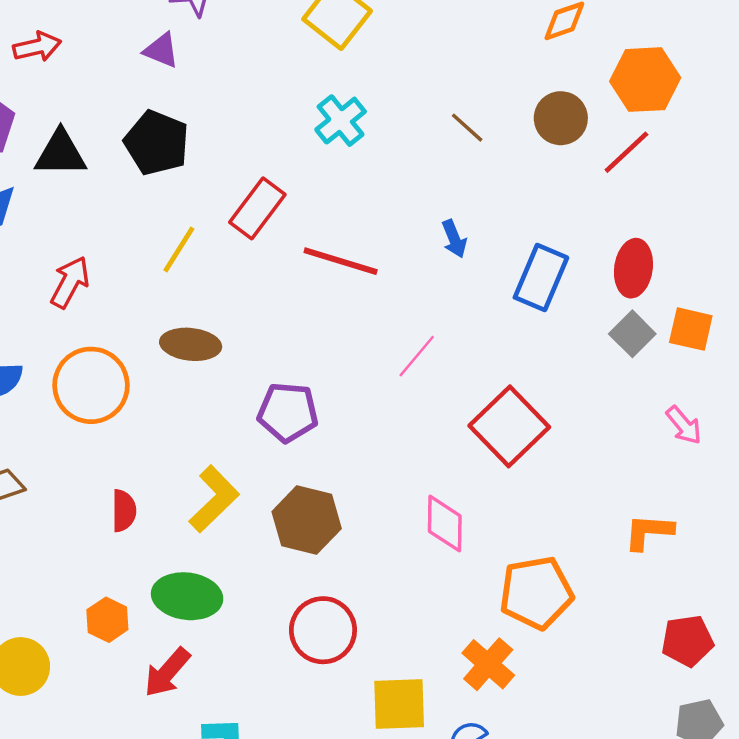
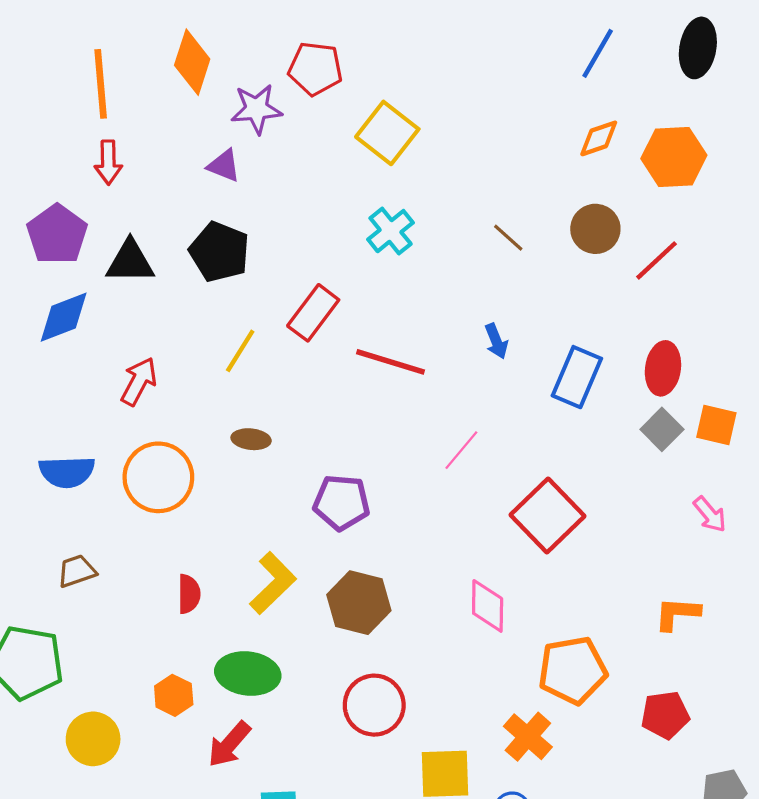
red arrow: (37, 47) -> (108, 162), turned 102
orange hexagon: (645, 80) -> (674, 157), moved
brown ellipse: (191, 344) -> (251, 439), size x0.7
red pentagon: (687, 641) -> (665, 715), moved

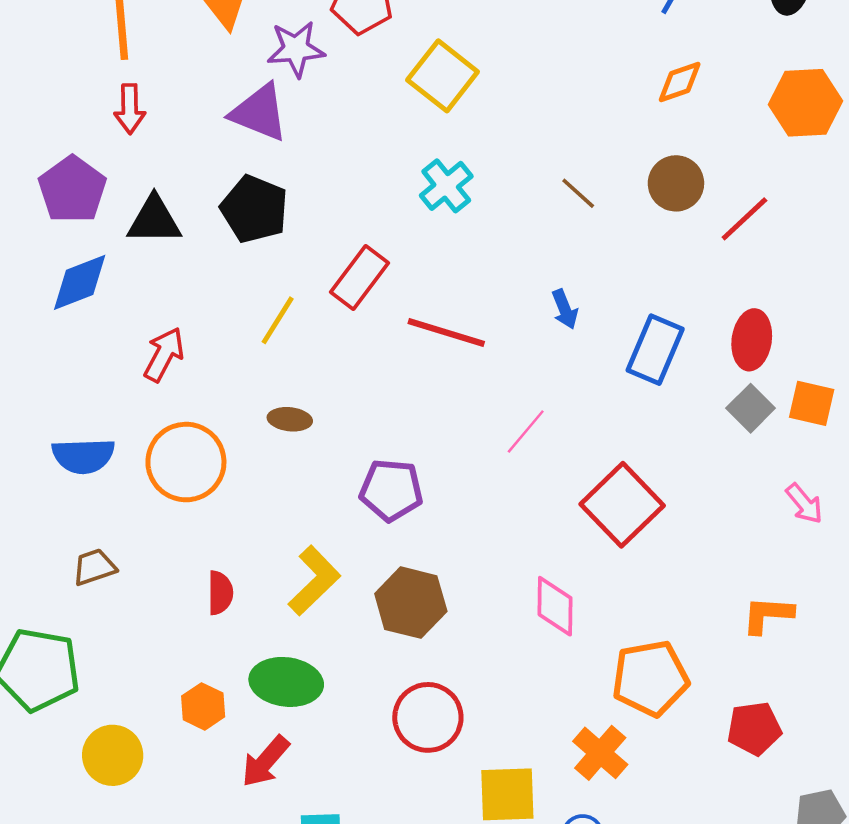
orange hexagon: (674, 157) -> (806, 103), moved
purple triangle: (224, 166) -> (259, 113), size x1.6

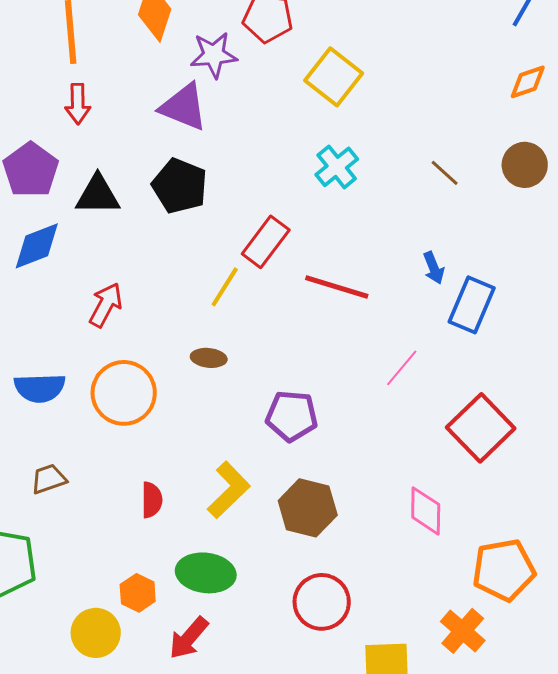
yellow line: (278, 320) -> (225, 287), moved
blue rectangle: (655, 350) -> (472, 305), moved
yellow circle: (113, 755) -> (96, 633), moved

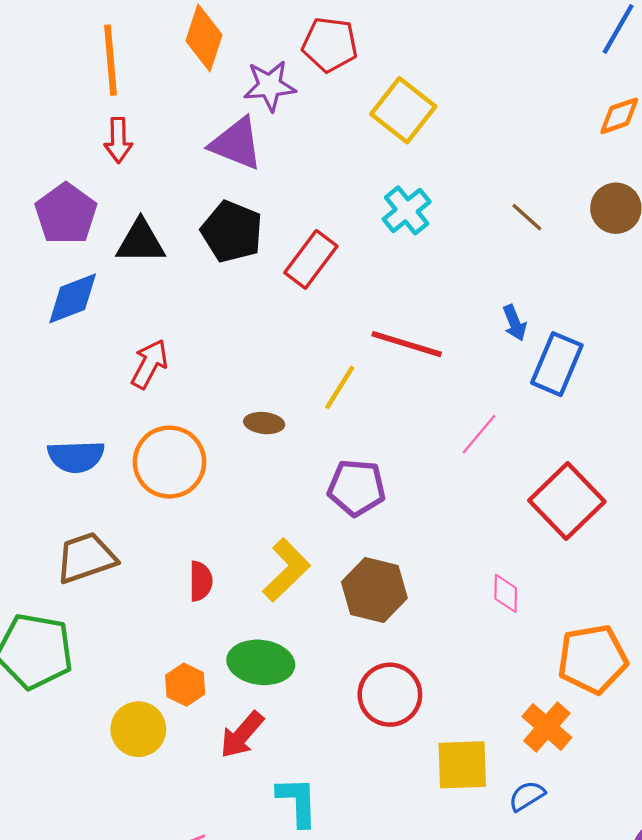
red rectangle: (266, 242) -> (311, 259), moved
yellow line: (225, 287) -> (340, 387), moved
brown trapezoid: (49, 479) -> (86, 558), size x1.5
pink diamond: (426, 511) -> (506, 593), size x0.7

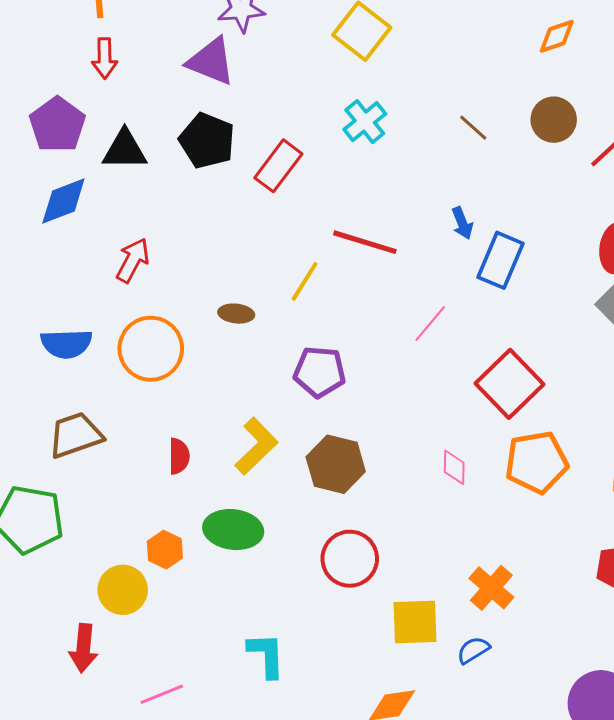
orange pentagon: (593, 659) -> (537, 462), moved
red arrow: (242, 735) -> (83, 648), moved, turned -36

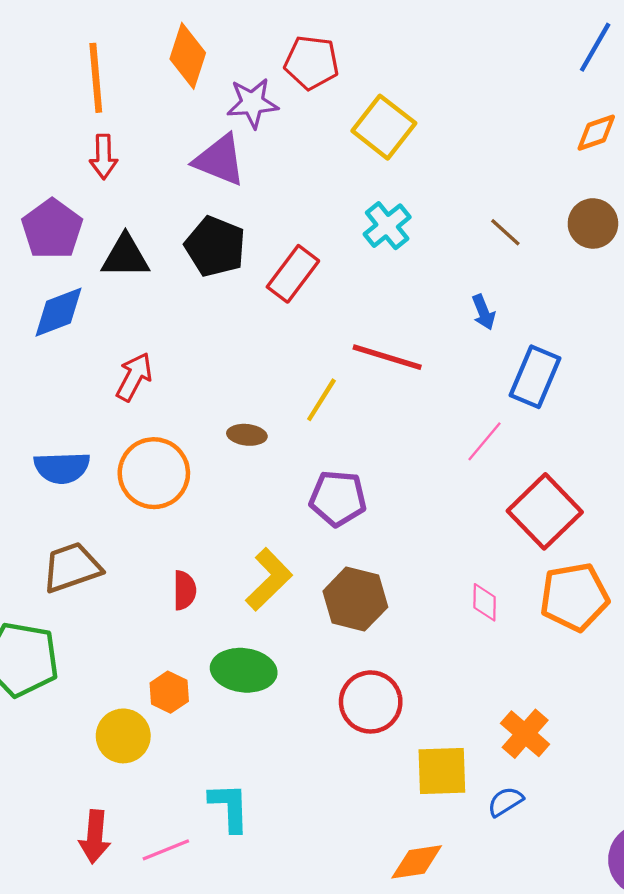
blue arrow: (462, 223) -> (483, 312), moved
pink line: (430, 324) -> (485, 441), moved
red arrow: (83, 648) -> (95, 837), moved
cyan L-shape: (266, 655) -> (229, 807), moved

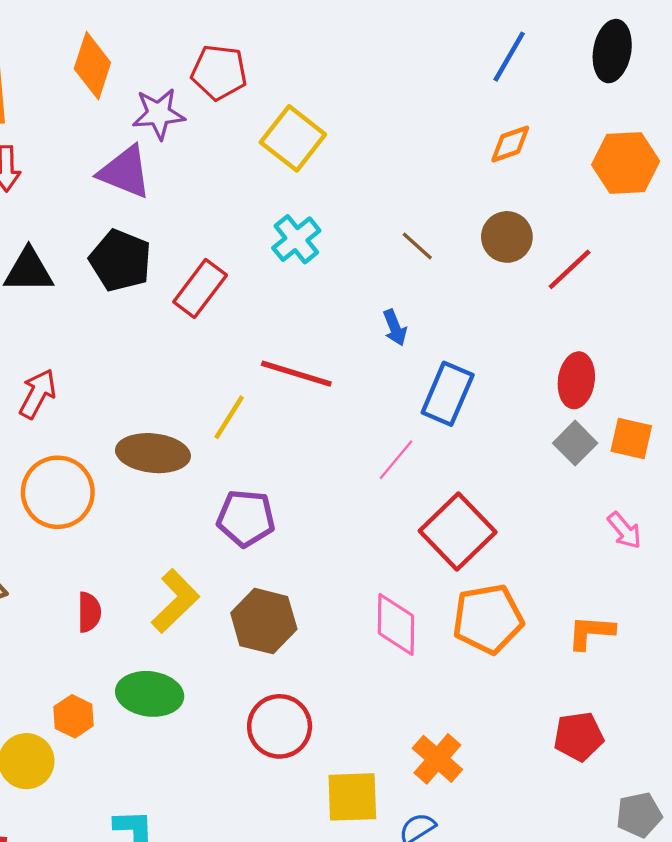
brown ellipse: (247, 435) -> (153, 453), size x1.8
pink diamond: (485, 602) -> (396, 624), size x1.6

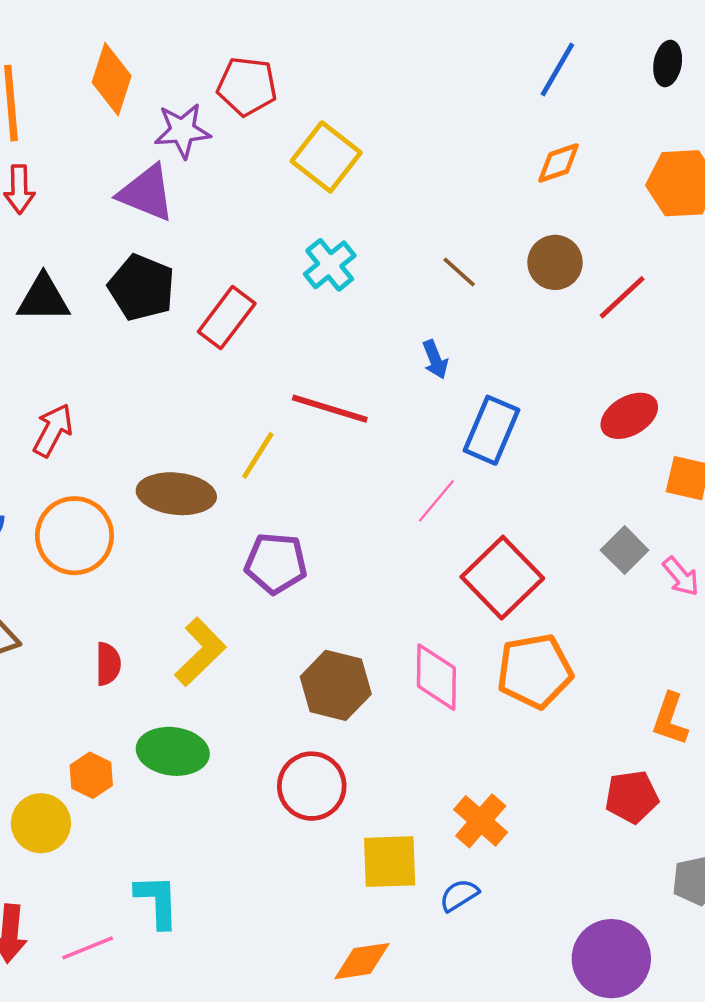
black ellipse: (612, 51) -> (668, 64), size x0.7
red ellipse: (576, 380) -> (629, 416), turned 52
gray square: (575, 443) -> (625, 550), moved
brown hexagon: (264, 621) -> (336, 685), moved
orange L-shape: (591, 632) -> (670, 719), moved, turned -75

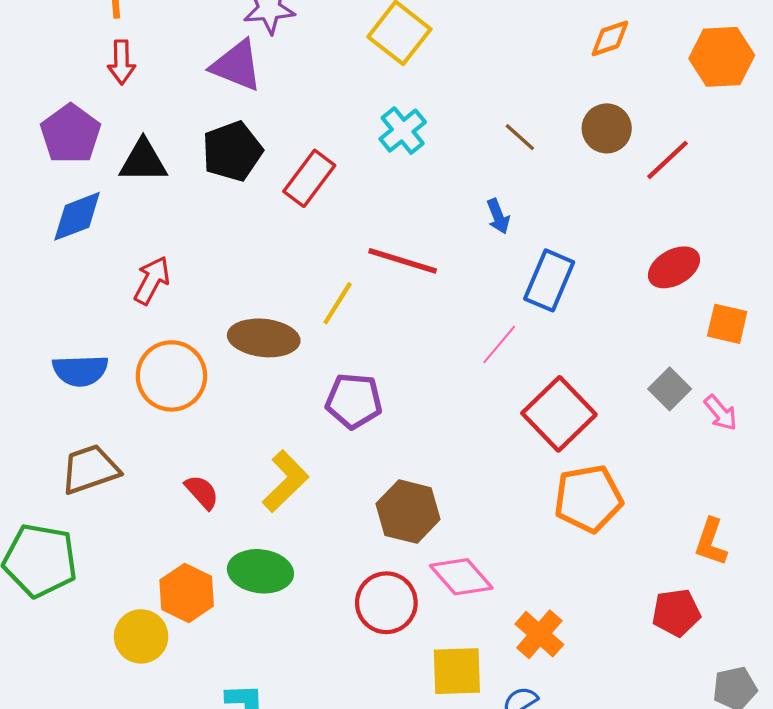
black pentagon: (142, 288) -> (232, 151), turned 30
red semicircle: (108, 664) -> (202, 492), turned -42
pink diamond: (436, 677) -> (461, 577), moved, turned -42
orange hexagon: (91, 775) -> (187, 593), size x1.4

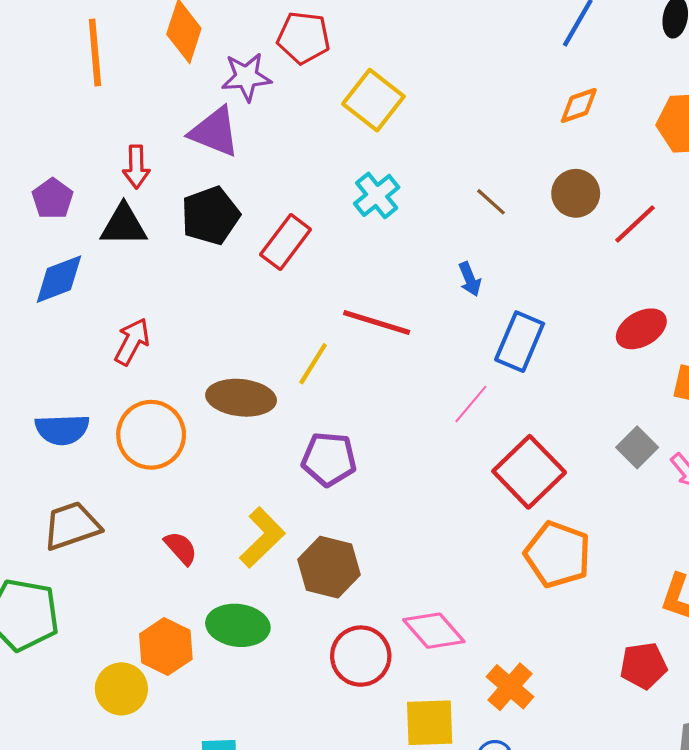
red arrow: (122, 62) -> (136, 167), moved
purple pentagon: (71, 134) -> (53, 199), size x0.7
orange pentagon: (588, 499) -> (558, 554), turned 30
brown hexagon: (408, 512) -> (329, 567), moved

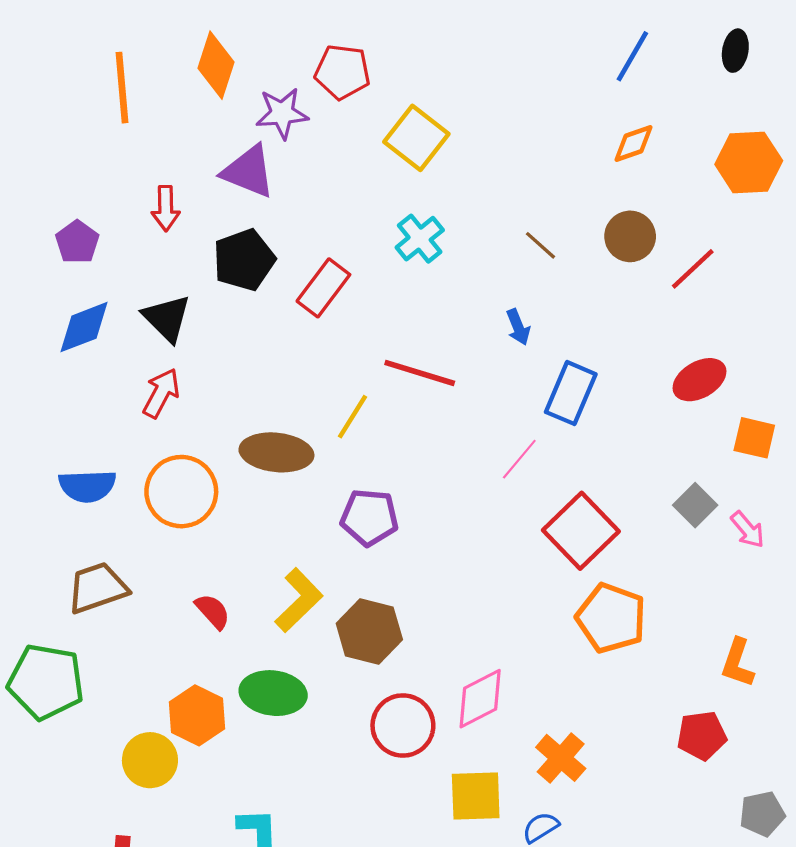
black triangle: (124, 225) -> (167, 318), moved, turned 45
pink diamond: (434, 631) -> (480, 699), turned -76

